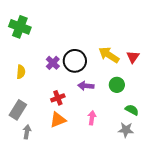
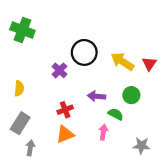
black circle: (75, 61) -> (84, 52), moved
yellow semicircle: (21, 72) -> (19, 88), moved
green semicircle: (132, 110) -> (116, 114), moved

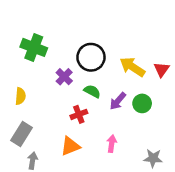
green cross: (22, 30) -> (34, 47), moved
purple arrow: (97, 96) -> (118, 101), moved, turned -54
red cross: (65, 110) -> (79, 114), moved
green semicircle: (116, 114) -> (92, 91), moved

